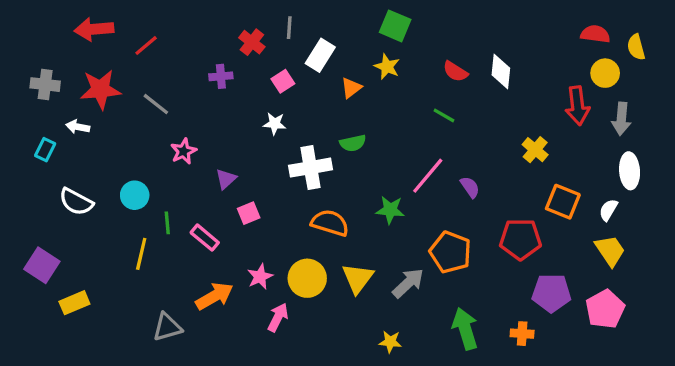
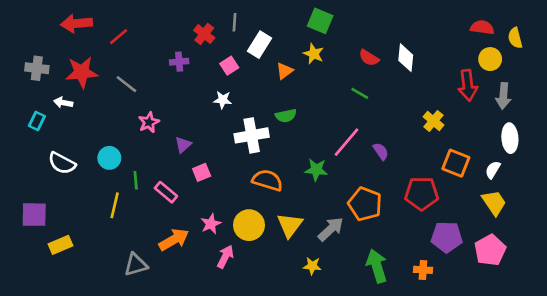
purple square: (42, 265) -> (34, 215), turned -32
yellow star: (390, 342) -> (312, 266), moved

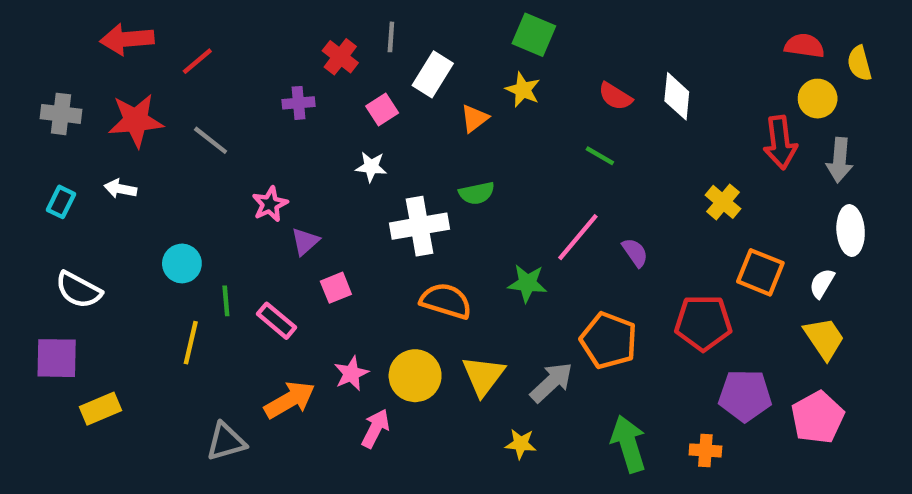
white arrow: (63, 103) -> (120, 189), moved
pink star: (149, 122) -> (270, 204), moved
white semicircle: (62, 163) -> (79, 290), moved

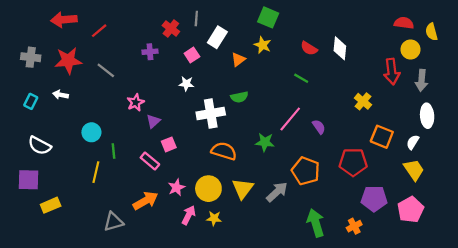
pink rectangle: (277, 321) -> (150, 161), moved
yellow star: (521, 444) -> (214, 218), moved
orange cross: (705, 450) -> (354, 226), turned -32

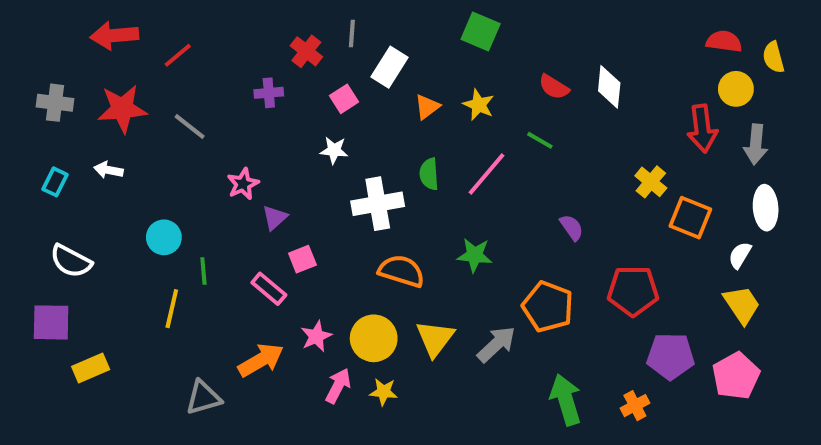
yellow star: (263, 45) -> (479, 105), moved
green semicircle: (239, 97) -> (429, 174), turned 98
pink line: (290, 119) -> (487, 174), moved
orange square: (382, 137) -> (690, 218), moved

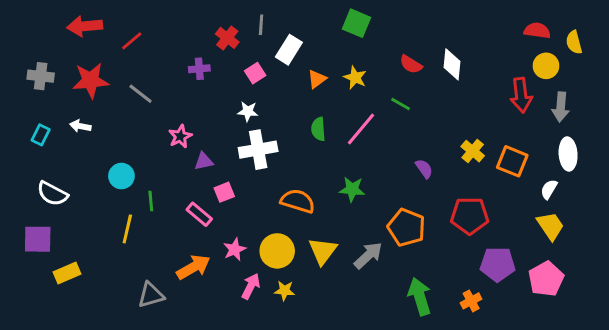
yellow cross: (651, 182) -> (473, 151), moved
white cross: (378, 204) -> (258, 150), moved
purple triangle: (275, 218) -> (204, 161), turned 30

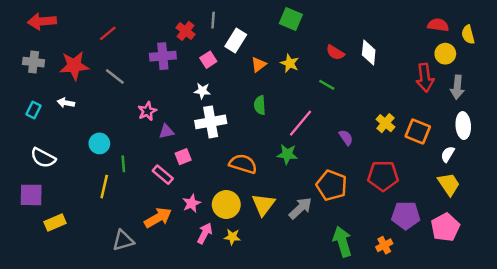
red arrow: (85, 26) -> (42, 21), moved
purple cross: (199, 69) -> (163, 56), size x1.5
pink line: (361, 129) -> (300, 123), moved

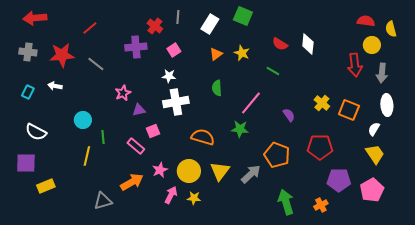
white rectangle: (236, 41) -> (210, 24), moved

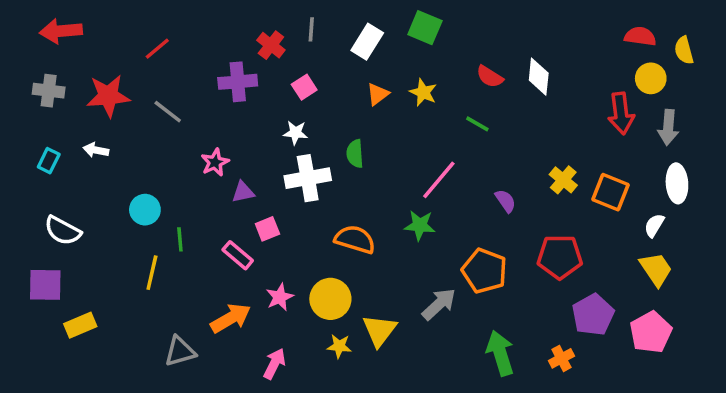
green semicircle: (217, 88) -> (355, 154), moved
yellow triangle: (220, 171) -> (379, 330), moved
purple pentagon: (339, 180) -> (593, 315), turned -30
pink arrow: (171, 195) -> (274, 364), moved

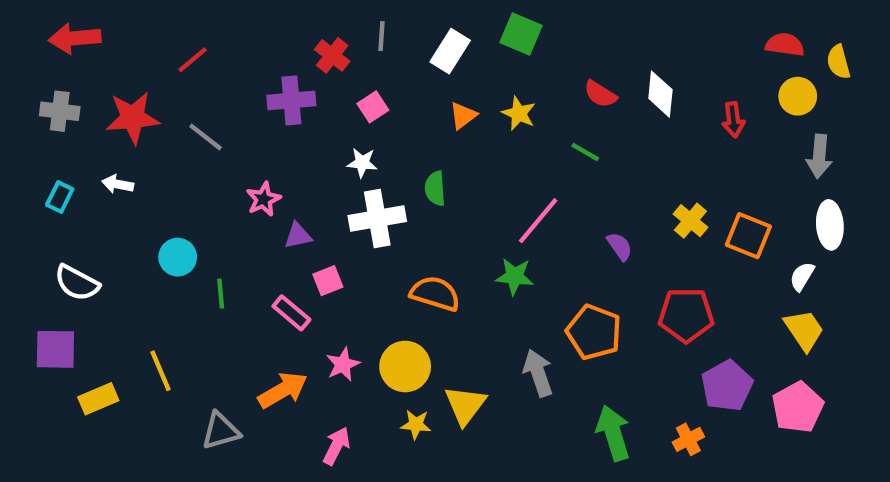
red arrow: (621, 113) -> (733, 120), moved, size x0.7
yellow line: (152, 273) -> (161, 371), moved, turned -36
gray arrow: (439, 304) -> (538, 373), turned -66

